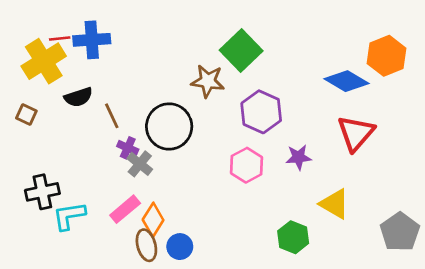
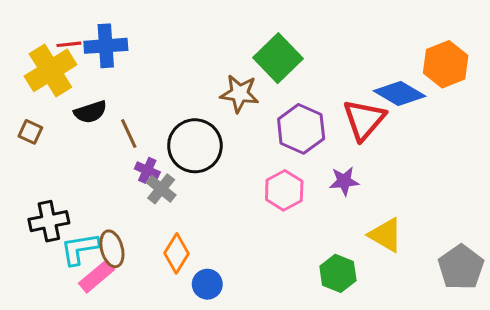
red triangle: (356, 133) -> (364, 120), moved
pink rectangle: (125, 209) -> (97, 276), moved
brown ellipse: (146, 245) -> (112, 249), moved

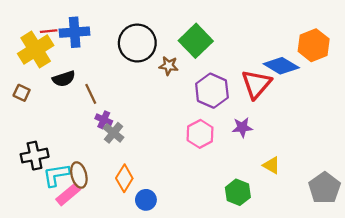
brown star: (240, 93) -> (169, 66), size x0.7
black circle: (195, 146) -> (137, 43), moved
yellow triangle: (386, 235) -> (271, 165), size x0.7

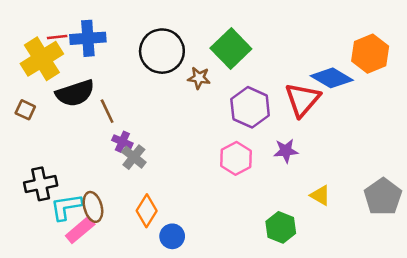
black semicircle: (64, 79) -> (75, 93), size x1.4
gray pentagon: (324, 188) -> (383, 197), moved

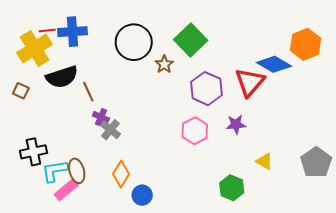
brown star: (199, 78) -> (164, 64), turned 30

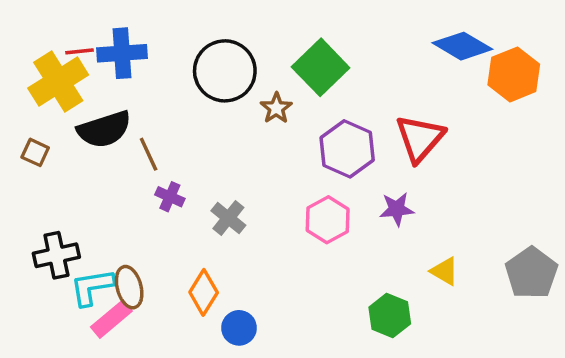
blue diamond: (274, 64) -> (462, 46), moved
gray cross: (110, 130) -> (228, 218), moved

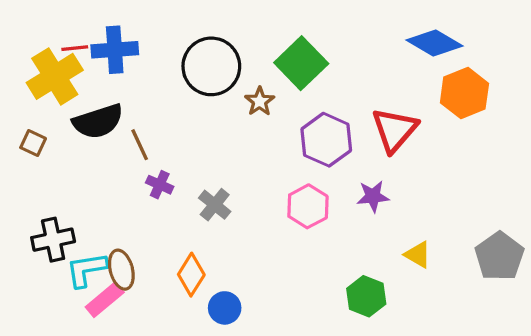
orange hexagon: (514, 74) -> (464, 93), moved

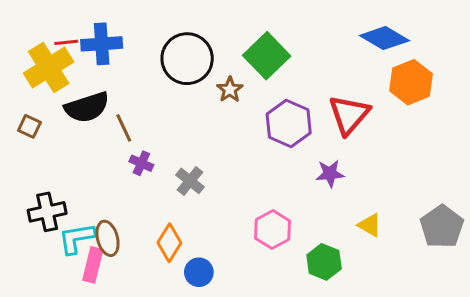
pink hexagon: (308, 206) -> (273, 230), moved
pink rectangle: (105, 300) -> (93, 265), turned -36

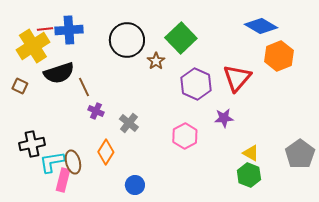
pink hexagon: (273, 230) -> (185, 136), moved
orange diamond: (169, 243) -> (106, 152), moved
green hexagon: (324, 262) -> (249, 175), moved

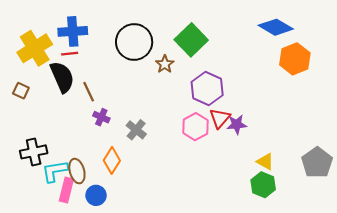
red line: (45, 29) -> (70, 54), moved
black semicircle: (59, 73) -> (62, 77), turned -96
red triangle: (237, 78) -> (220, 118), moved, size x0.7
pink hexagon: (185, 136) -> (195, 127), moved
blue circle: (135, 185) -> (96, 195), moved

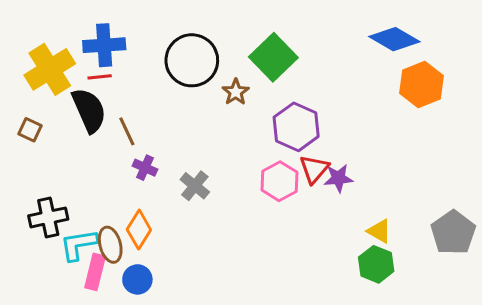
orange diamond: (112, 160) -> (139, 230), moved

